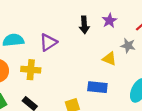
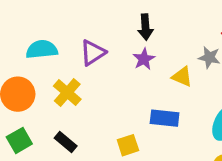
purple star: (109, 21) -> (144, 59), moved
yellow cross: (31, 70) -> (67, 93), turned 36

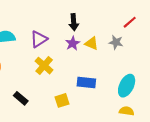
yellow triangle: (182, 77) -> (92, 43), moved
yellow cross: (67, 93) -> (44, 66), moved

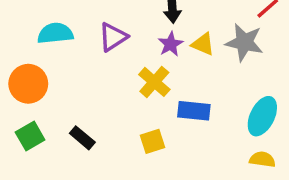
gray star: (116, 42) -> (244, 42), size x1.5
yellow cross: (44, 66) -> (154, 82), moved

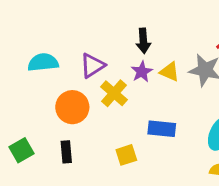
yellow cross: (154, 82) -> (114, 93), moved
orange circle: (28, 84) -> (72, 107), moved
black rectangle: (82, 138) -> (66, 152), turned 45

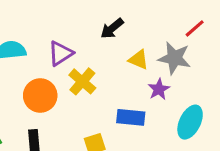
black arrow: (143, 41) -> (112, 28), turned 55
purple star: (142, 72) -> (159, 89), moved

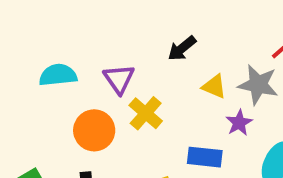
purple triangle: (60, 53) -> (119, 79), turned -32

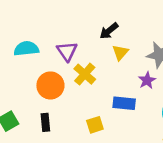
yellow triangle: (214, 87) -> (120, 52), moved, turned 48

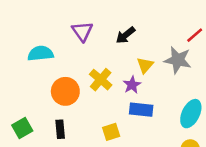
purple triangle: (67, 51) -> (82, 31), moved
yellow triangle: (120, 52) -> (145, 65), moved
purple star: (147, 80) -> (132, 85), moved

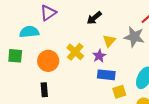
purple triangle: (82, 31) -> (48, 13), moved, turned 30
green square: (22, 128) -> (15, 56), moved, turned 35
yellow square: (111, 132) -> (119, 92), moved

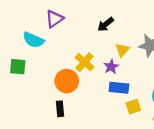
cyan semicircle: (29, 32) -> (33, 40), turned -150
orange circle: (48, 61) -> (67, 81), moved
black rectangle: (44, 90) -> (60, 109), moved

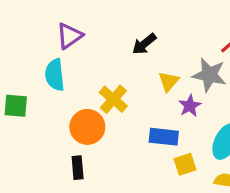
cyan semicircle: (33, 40) -> (55, 75), moved, turned 60
purple star: (111, 67) -> (190, 106), moved

